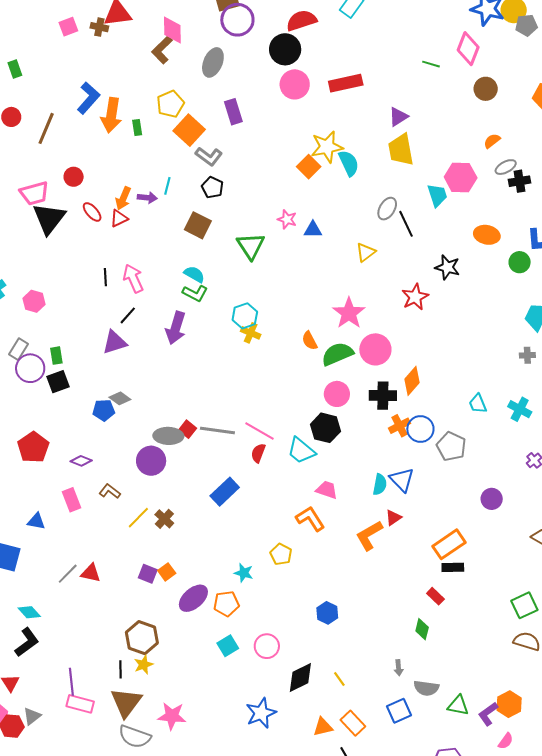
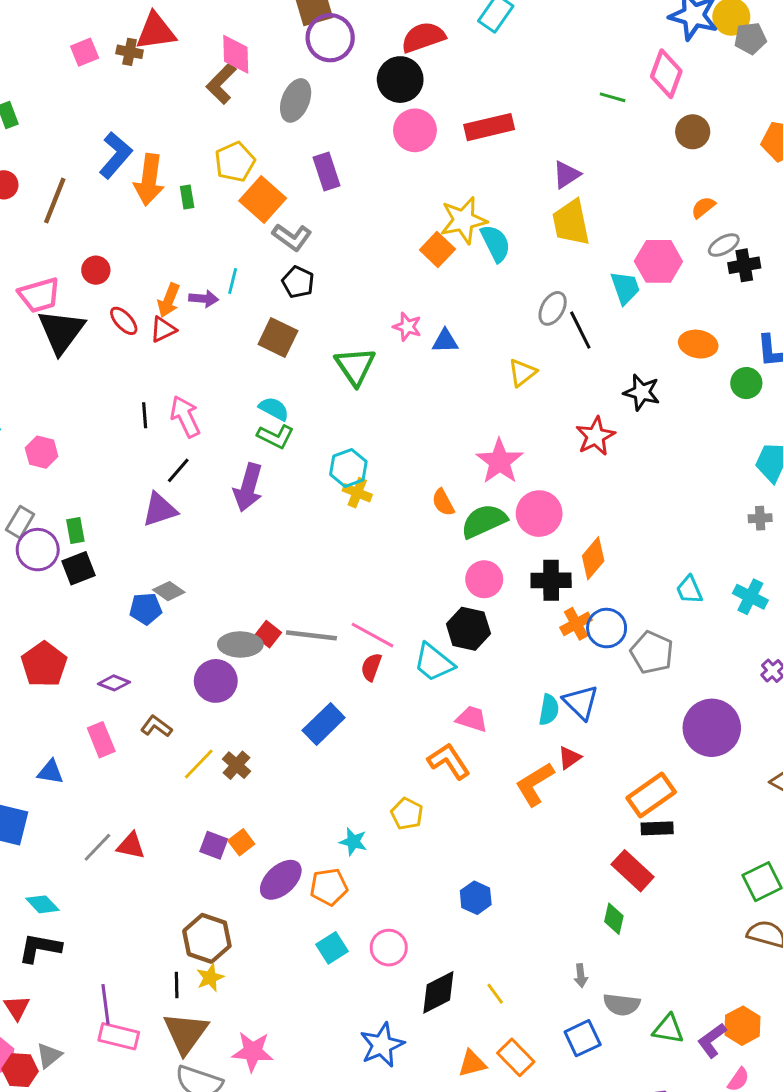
purple circle: (492, 499) -> (712, 728), size x1.8
red rectangle: (435, 596) -> (633, 871), size x1.6
black L-shape: (27, 642) -> (40, 948), turned -132

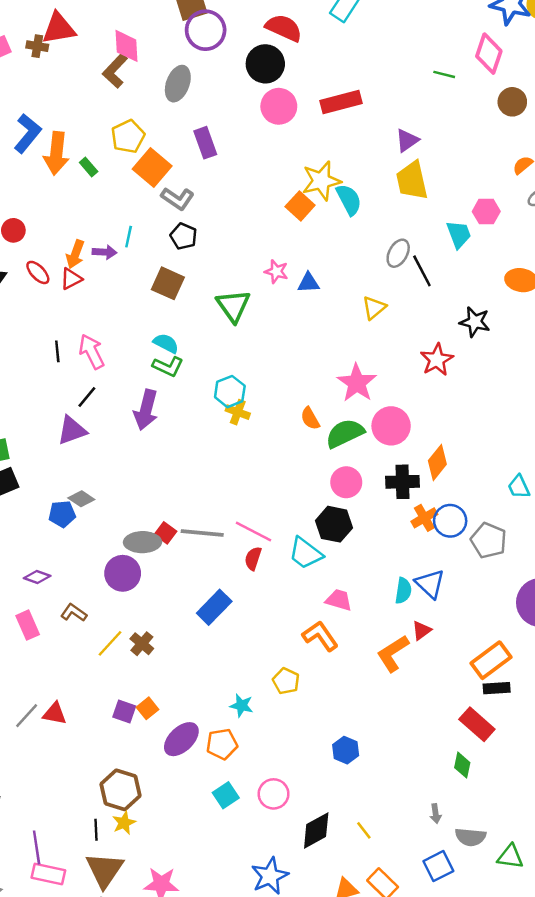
red semicircle: (423, 37) -> (284, 28), turned 45
green rectangle: (187, 197) -> (89, 167), turned -30
pink hexagon: (658, 261) -> (486, 211), size x0.7

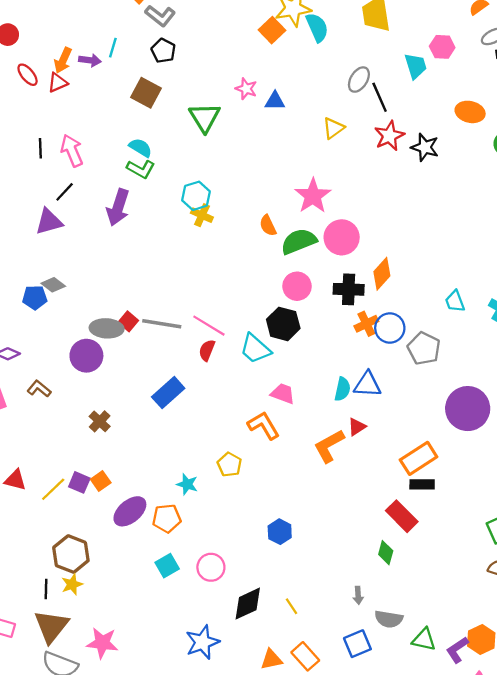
red star: (437, 360) -> (389, 136), moved
blue triangle: (430, 584) -> (367, 384), turned -44
yellow line: (110, 643) -> (53, 489), moved

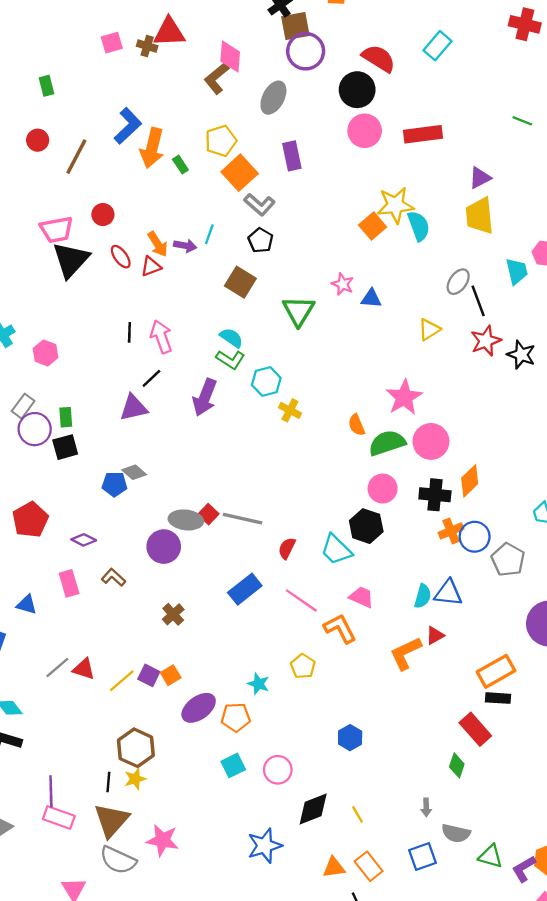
orange arrow: (63, 60) -> (158, 244), turned -60
cyan hexagon: (196, 196) -> (266, 382), moved
pink line: (209, 326) -> (301, 600), moved

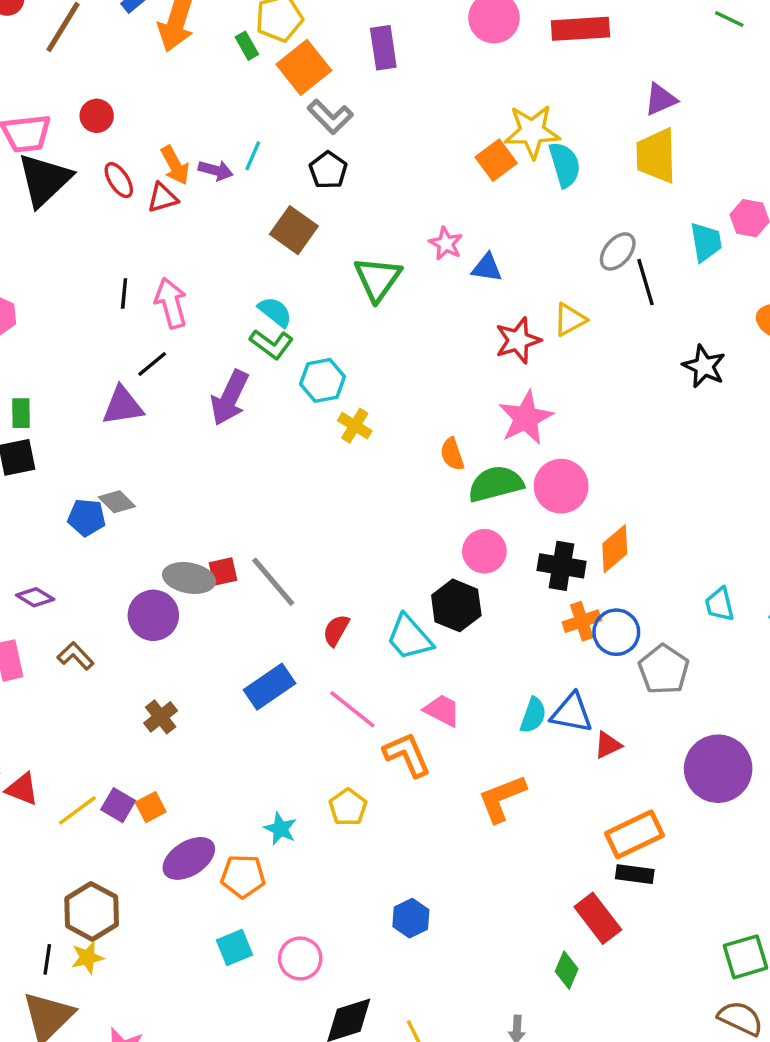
green rectangle: (180, 165) -> (247, 46), moved
red star: (486, 341) -> (518, 340), moved
red square: (208, 514) -> (223, 572), turned 30
gray line: (242, 519) -> (273, 582), turned 33
red triangle: (435, 635) -> (608, 745), moved

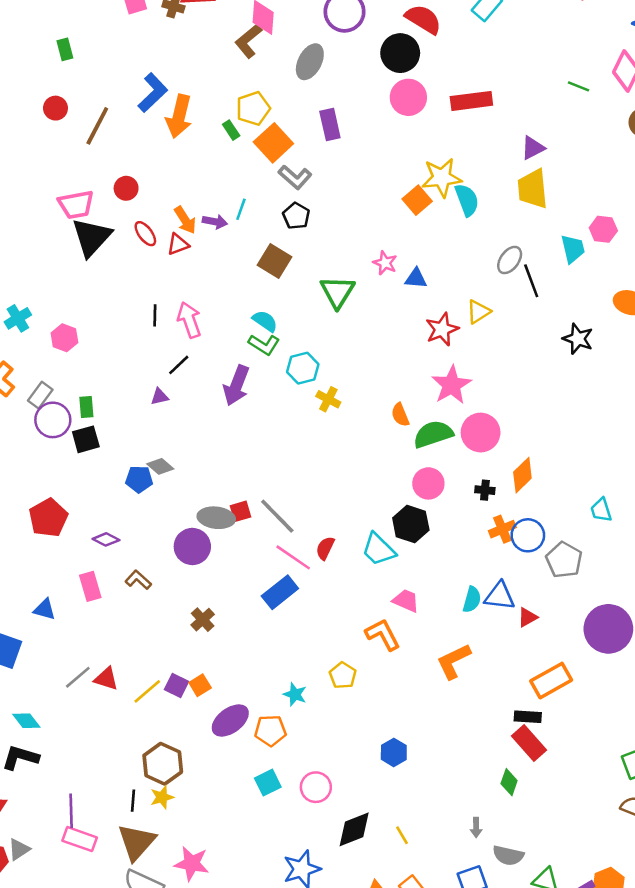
purple triangle: (123, 406) -> (159, 397), size x0.6
black cross: (562, 566) -> (485, 490), size x0.6
pink line: (352, 709) -> (293, 557), moved
black rectangle: (635, 874) -> (528, 717), moved

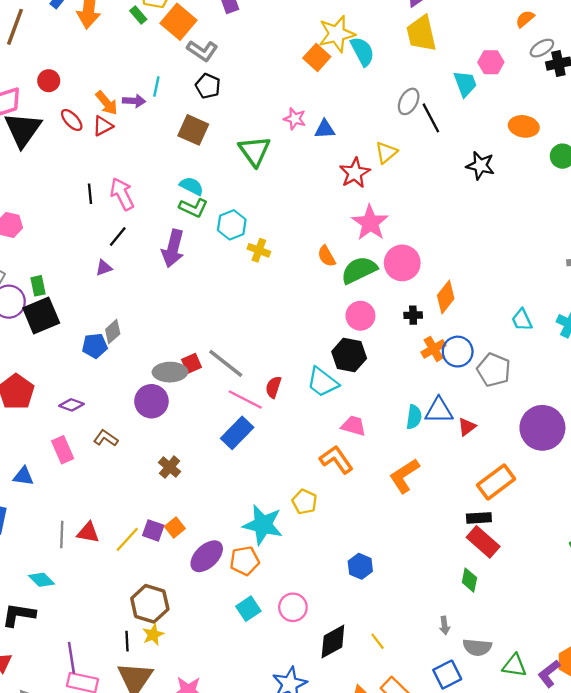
black square: (86, 439) -> (41, 315), size x1.4
gray diamond: (160, 466) -> (113, 332), turned -75
gray line: (78, 677) -> (62, 534), turned -40
cyan star: (295, 694) -> (263, 525), size x1.8
cyan diamond: (26, 721) -> (42, 580), moved

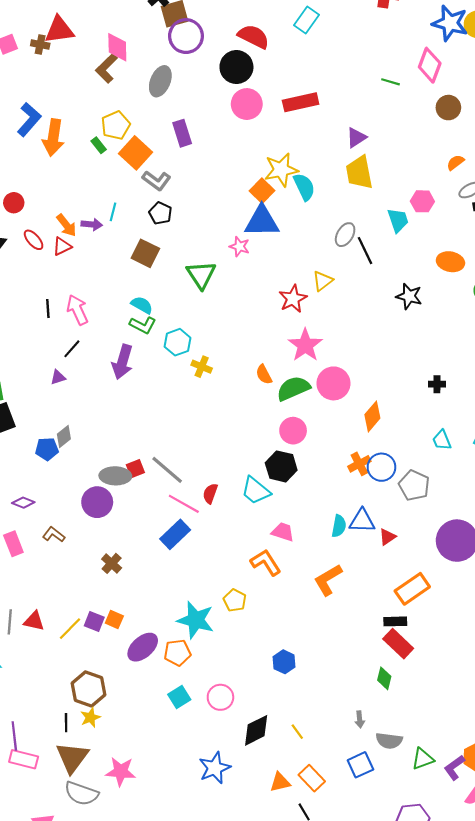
blue triangle: (325, 129) -> (262, 221), moved, size x1.8
black cross: (413, 315) -> (437, 384), moved
orange square: (175, 528) -> (114, 619), turned -30
green triangle: (514, 666) -> (423, 759), turned -30

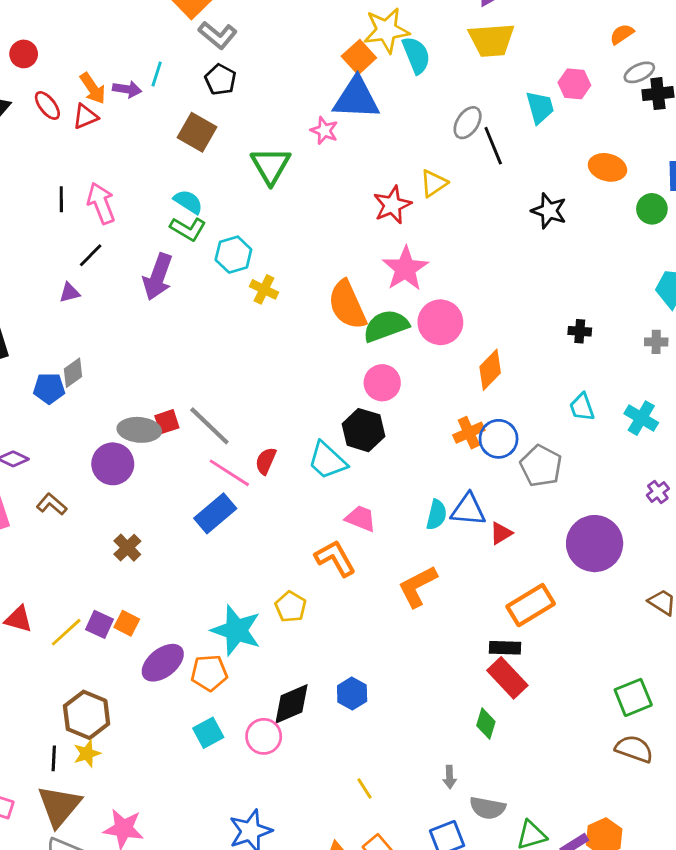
yellow trapezoid: (359, 172) -> (491, 40), turned -87
orange semicircle: (264, 374) -> (347, 305), size x1.8
black diamond: (256, 730) -> (291, 704), moved

